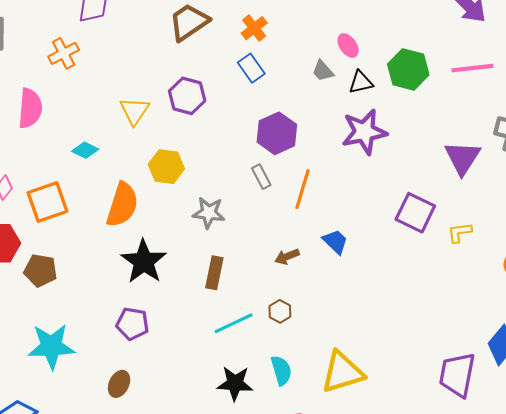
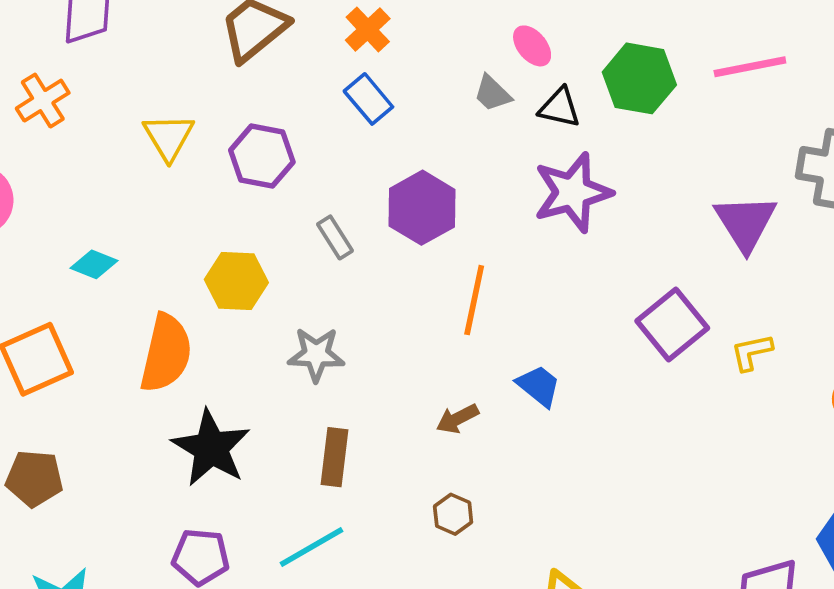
black triangle: (361, 82) -> (560, 108), turned 30
yellow triangle: (134, 111) -> (169, 137), moved
gray rectangle: (261, 177) -> (335, 237), moved
purple square: (415, 213) -> (672, 324), turned 30
cyan line: (234, 323) -> (311, 547), moved

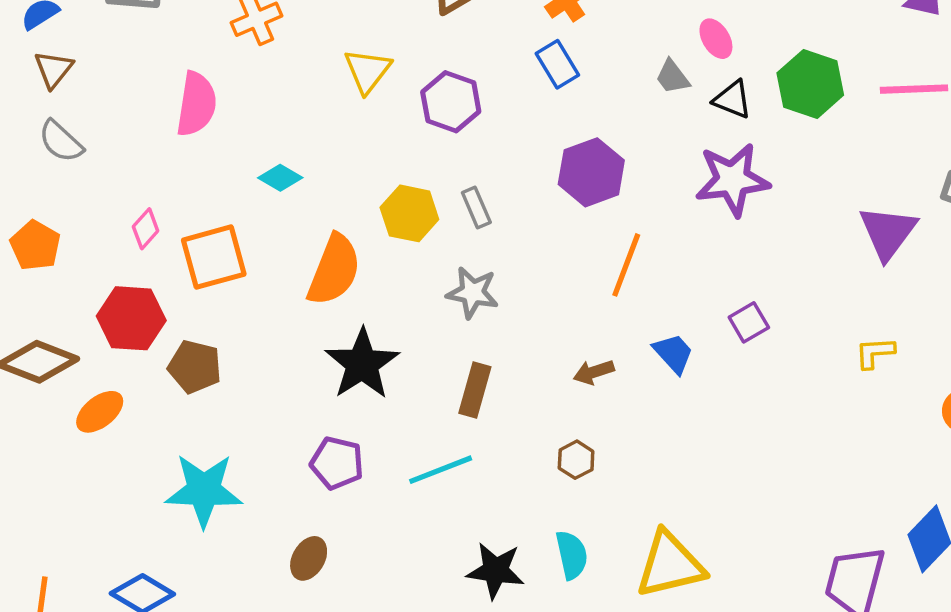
gray rectangle: (335, 237) -> (476, 207), moved
purple square: (672, 324) -> (749, 322), moved, size x0.6

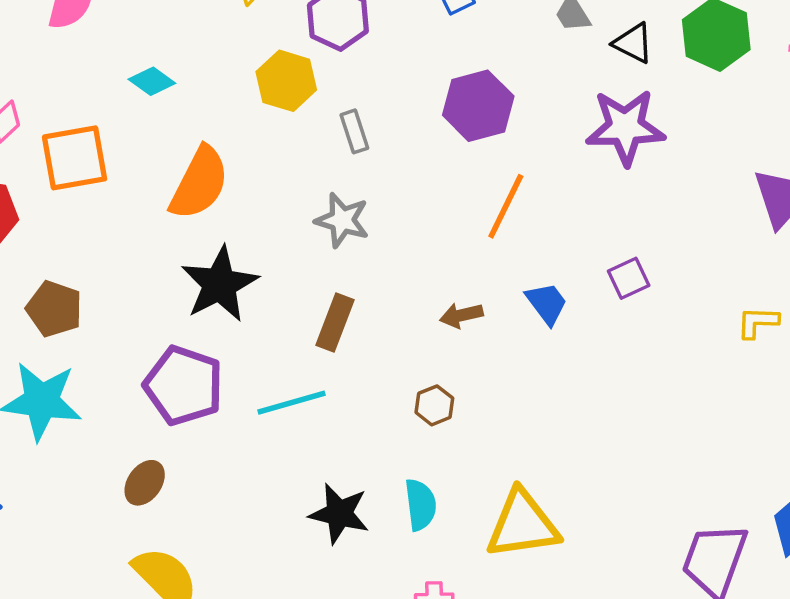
yellow hexagon: (409, 213) -> (286, 81), moved
brown pentagon: (195, 367) -> (54, 309), moved
purple pentagon: (337, 463) -> (184, 386), size x1.4

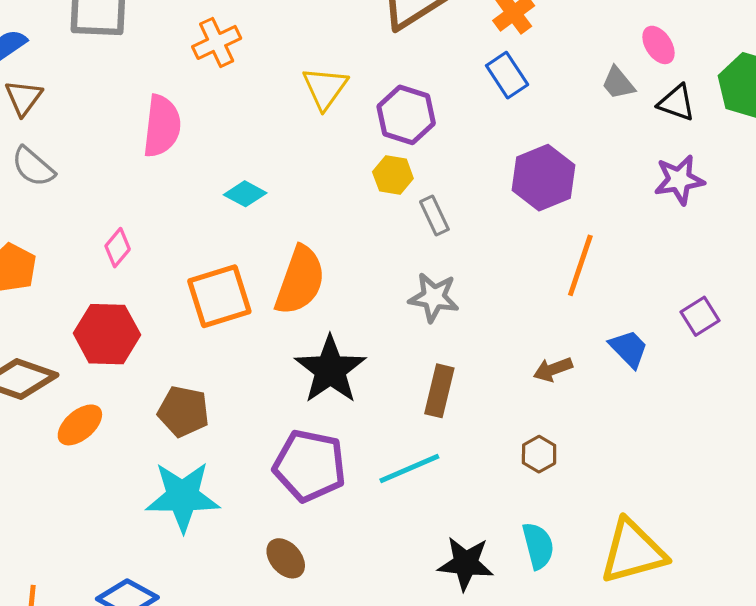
yellow hexagon: (286, 81) -> (393, 175), moved, size x0.7
purple star: (625, 127) -> (679, 180), size x0.7
orange square: (75, 158) -> (219, 296), moved
brown ellipse: (145, 483) -> (286, 558), turned -69

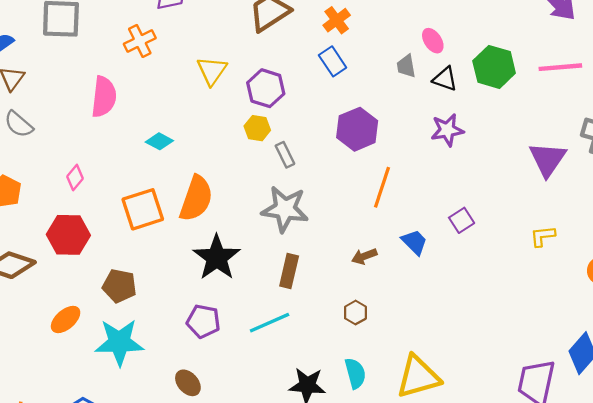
gray trapezoid: (618, 83) -> (406, 66), turned 30
gray star: (434, 297) -> (285, 209), size x1.4
orange ellipse: (80, 425) -> (66, 319), moved
purple pentagon: (310, 466) -> (203, 321), size x0.7

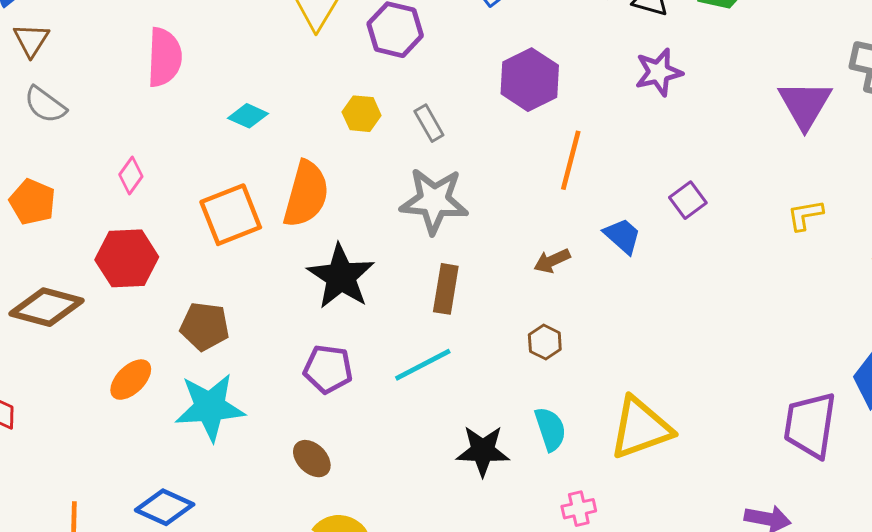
yellow hexagon: (257, 128) -> (362, 114), moved

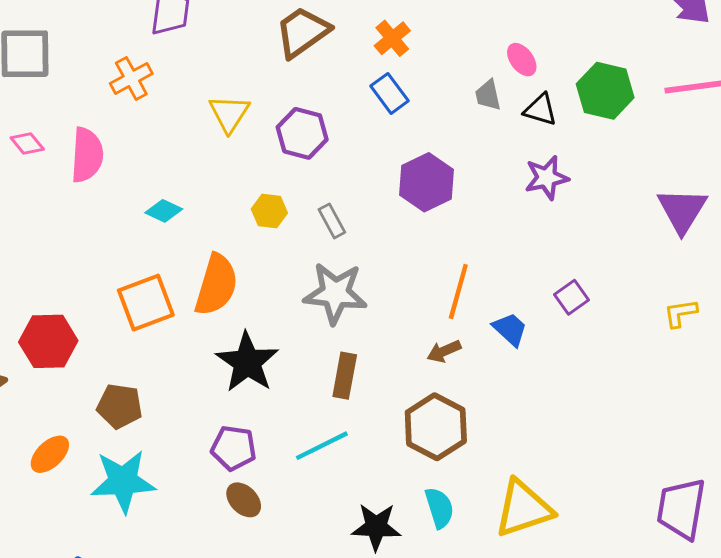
orange line: (571, 160) -> (458, 291), moved
pink diamond: (131, 176) -> (27, 143), moved, turned -76
brown hexagon: (545, 342) -> (436, 427), size x2.0
brown ellipse: (312, 459) -> (244, 500), moved

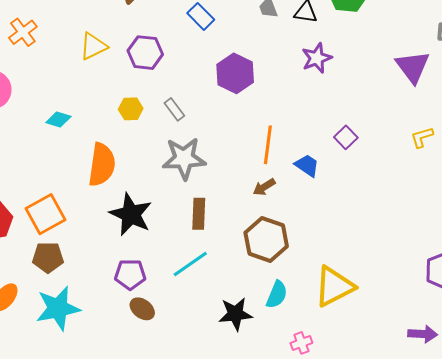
yellow triangle: (229, 114) -> (93, 46), turned 40
orange square: (146, 303) -> (45, 214), moved
cyan semicircle: (439, 508) -> (277, 295), turned 48

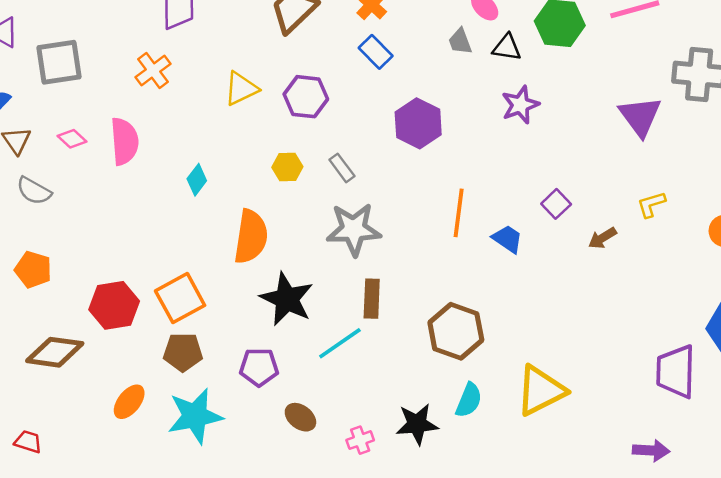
cyan diamond: (58, 119) -> (197, 180), turned -70
brown arrow: (264, 187) -> (602, 238), moved
cyan line: (190, 264) -> (340, 343), moved
purple pentagon: (130, 274) -> (259, 367), moved
pink cross: (301, 343) -> (360, 440), moved

